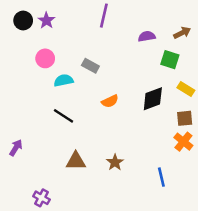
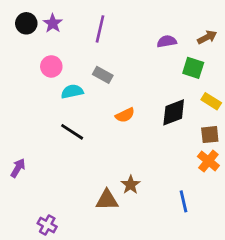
purple line: (104, 16) -> (100, 29), moved
brown triangle: (76, 161) -> (107, 200), moved

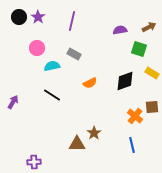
brown square: (210, 135) -> (152, 107), moved
orange cross: (208, 161) -> (135, 116), moved
purple arrow: (18, 168) -> (13, 102), moved
purple cross: (47, 225) -> (34, 162), turned -32

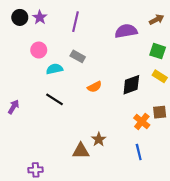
brown arrow: (149, 27) -> (157, 20), moved
purple semicircle: (120, 30) -> (126, 31), size x1.5
green square: (139, 49) -> (158, 51), moved

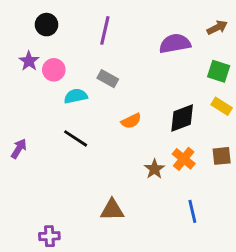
black circle: (20, 17) -> (47, 25), moved
purple star: (40, 17) -> (29, 61), moved
orange cross: (142, 122) -> (184, 159), moved
brown star: (99, 139) -> (154, 169), moved

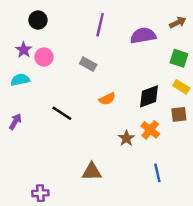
purple line: (105, 30) -> (100, 25), moved
cyan semicircle: (76, 96) -> (20, 80), moved
brown square: (222, 156) -> (179, 114), moved

